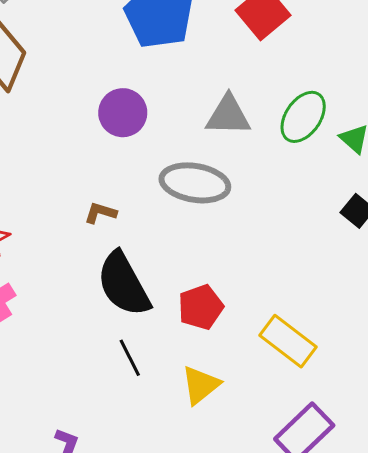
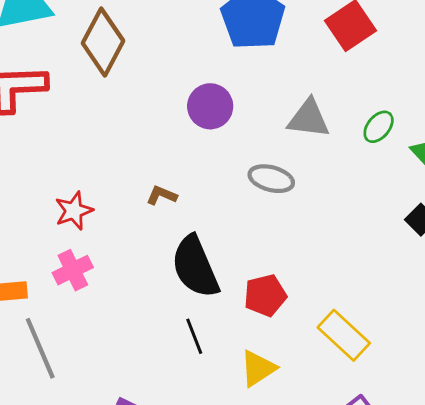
green ellipse: (303, 117) -> (379, 127), size x0.7
gray ellipse: (195, 183) -> (271, 179), size x0.7
brown L-shape: (100, 213) -> (162, 195), moved

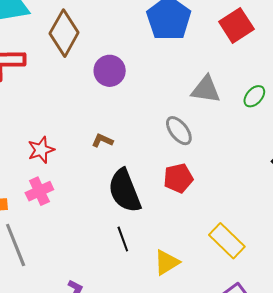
purple circle: (210, 106) -> (110, 71), moved
gray ellipse: (271, 179) -> (179, 131), turned 36
red pentagon: (265, 295) -> (178, 178), moved

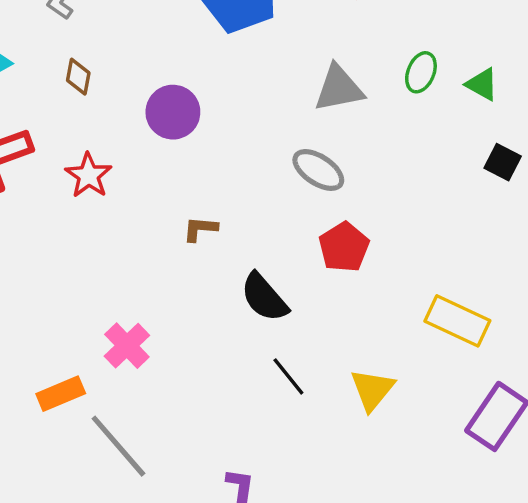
brown diamond: (64, 33) -> (78, 77), size x0.5
red star: (41, 150) -> (89, 175), moved
black semicircle: (125, 191) -> (264, 297), size x0.7

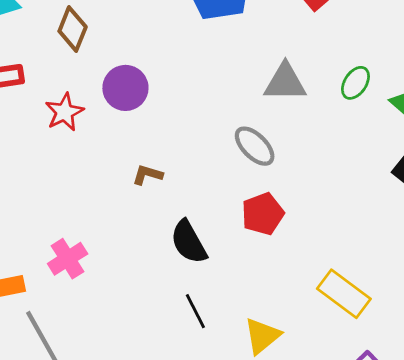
brown diamond: (78, 77) -> (73, 29), size x1.4
purple circle: (173, 112) -> (125, 88), moved

